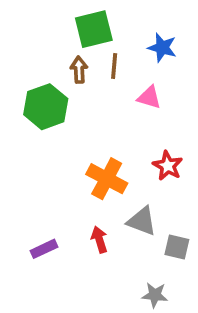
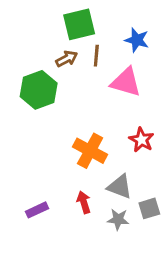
brown arrow: (79, 70) -> (67, 59), turned 65
pink triangle: (149, 97) -> (126, 82), size x1.5
gray square: (177, 247) -> (149, 208), turned -30
gray star: (155, 295) -> (118, 219), moved

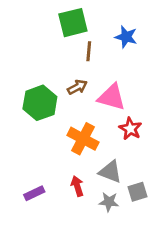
brown arrow: (67, 59) -> (77, 87), moved
pink triangle: (126, 82) -> (112, 97), moved
green hexagon: (39, 90) -> (40, 103), moved

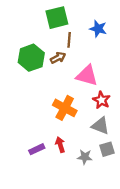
brown arrow: (77, 87) -> (58, 58), moved
green hexagon: (40, 103) -> (31, 58), moved
gray triangle: (110, 172) -> (100, 126), moved
purple rectangle: (34, 193) -> (37, 149), moved

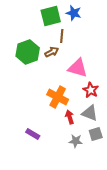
blue star: (98, 29) -> (74, 13), moved
red arrow: (60, 145) -> (70, 117), moved
purple rectangle: (37, 149) -> (33, 134), turned 56

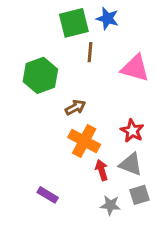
brown arrow: (52, 52) -> (75, 107), moved
pink triangle: (78, 68) -> (135, 68), moved

